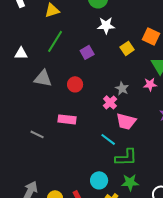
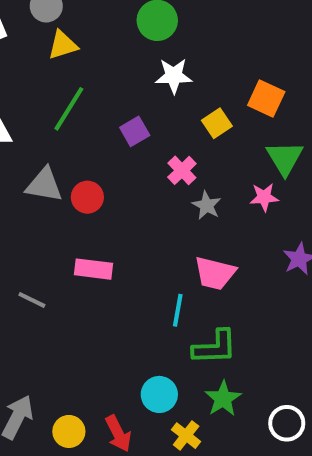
red circle: (75, 84) -> (87, 197), moved
pink cross: (110, 102) -> (182, 170), moved
cyan line: (108, 139) -> (178, 310), turned 63
green star: (130, 182) -> (223, 399), turned -30

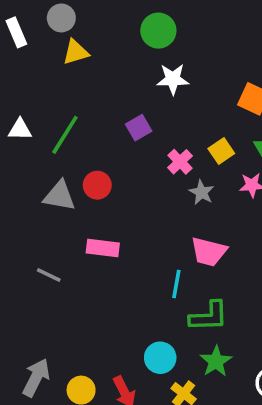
green line: (69, 109) -> (65, 135), moved
yellow square: (217, 123) -> (221, 151), moved
gray triangle: (44, 185) -> (60, 196), moved

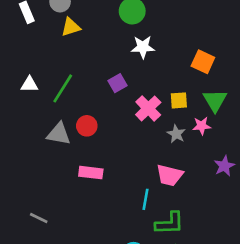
yellow square: (221, 151) -> (179, 100), turned 30
pink cross: (180, 162) -> (148, 108), size x1.4
gray star: (202, 192) -> (176, 134), moved
gray line: (49, 275) -> (39, 218), moved

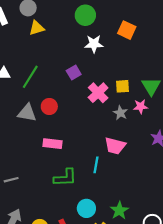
orange square: (203, 62) -> (127, 30), moved
gray line: (39, 218) -> (11, 180), turned -40
green L-shape: (170, 223) -> (65, 178), moved

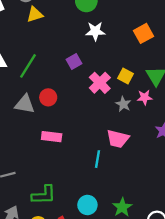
orange square: (127, 30) -> (143, 33), moved, turned 36
yellow square: (123, 86) -> (126, 76), turned 32
green L-shape: (65, 178) -> (44, 195), moved

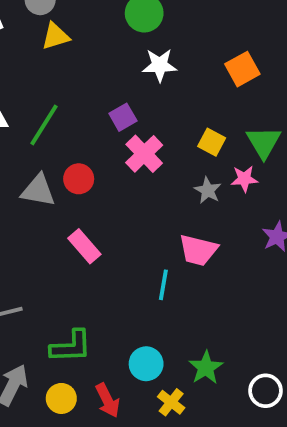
pink cross: (100, 83) -> (144, 154), moved
pink rectangle: (52, 137) -> (84, 246), turned 42

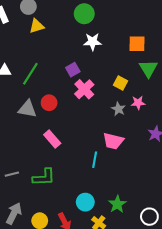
orange square: (242, 69) -> (137, 44), turned 30
green triangle: (264, 142) -> (148, 69), moved
green L-shape: (71, 346) -> (44, 177), moved

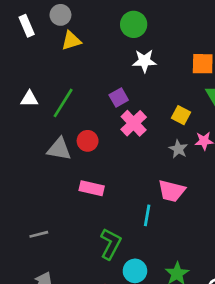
pink rectangle: (52, 139) -> (92, 188), turned -36
green L-shape: (44, 177) -> (111, 244), moved, turned -60

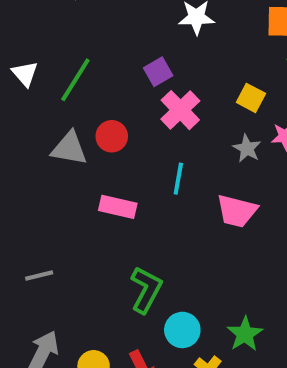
white triangle: (29, 99) -> (25, 74), turned 48
cyan line: (147, 215) -> (178, 179), moved

